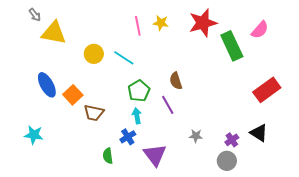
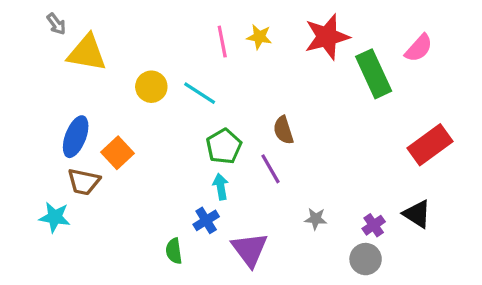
blue ellipse: (47, 85) -> (76, 137), turned 50
brown trapezoid: (94, 113) -> (84, 182), moved

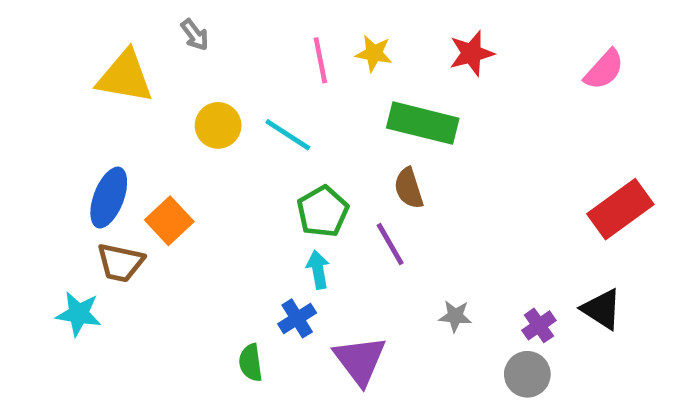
gray arrow: (56, 24) -> (195, 35), moved
red star: (327, 37) -> (472, 53), size x0.7
green rectangle: (374, 74) -> (423, 123), moved, turned -51

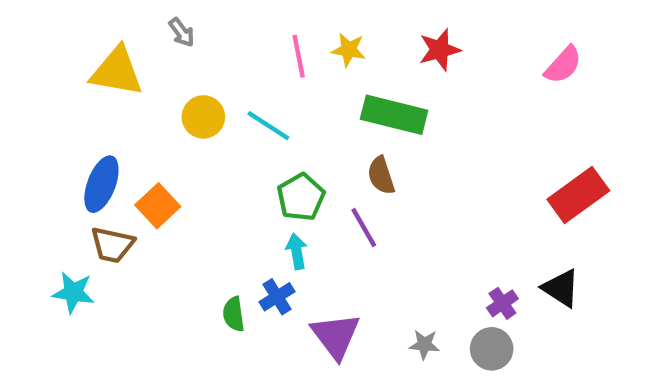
gray star: (455, 316) -> (424, 345), moved
green semicircle: (251, 363) -> (234, 314), moved

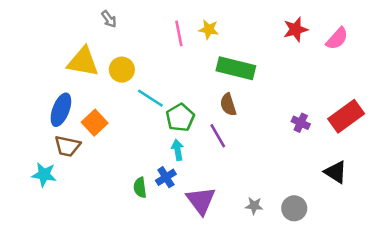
red star: (440, 50) -> (296, 29), moved
yellow triangle: (117, 71) -> (83, 62), moved
cyan line: (268, 126) -> (150, 98), moved
purple cross: (502, 303) -> (301, 123), moved, turned -30

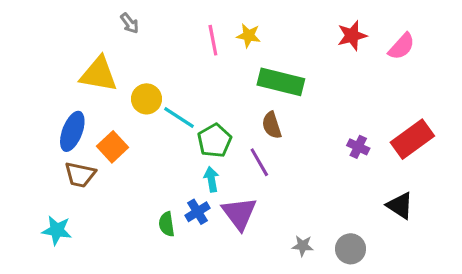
yellow circle: (122, 70) -> (147, 99), moved
cyan star: (44, 175) -> (57, 230), moved
purple triangle: (201, 201) -> (239, 213), moved

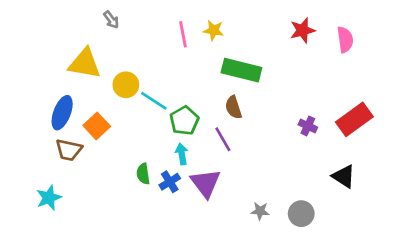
pink semicircle: (402, 46) -> (345, 40), turned -50
green semicircle: (167, 224) -> (143, 174), moved
cyan star: (57, 230) -> (49, 198), turned -30

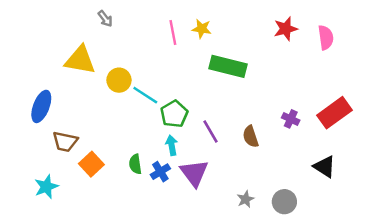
brown semicircle: (233, 107) -> (251, 137), moved
blue ellipse: (62, 113) -> (41, 106), moved
orange square: (97, 126) -> (91, 164), moved
gray star: (260, 211) -> (246, 199), turned -30

